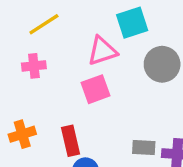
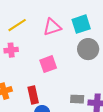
cyan square: (132, 23) -> (81, 24), moved
pink triangle: (102, 51) -> (52, 27), moved

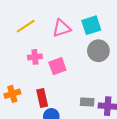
pink cross: (11, 50) -> (35, 57), moved

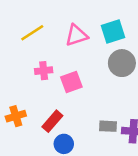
red rectangle: (42, 98) -> (52, 121), turned 54

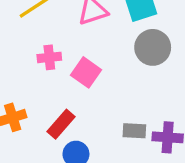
pink square: (71, 82) -> (86, 72), turned -35

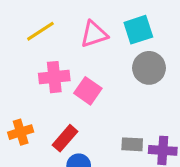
pink cross: (49, 57) -> (54, 77), size x1.4

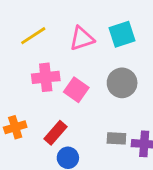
gray circle: (149, 68) -> (122, 83), moved

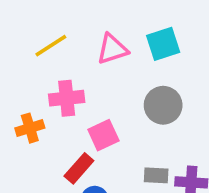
pink square: (76, 90) -> (103, 135), moved, turned 30
orange cross: (15, 127) -> (30, 128), moved

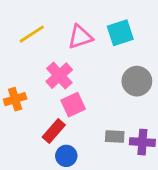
pink cross: (67, 98) -> (59, 76), moved, turned -36
gray circle: (163, 105) -> (137, 81), moved

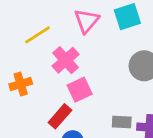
yellow line: (32, 34) -> (37, 35), moved
pink triangle: (80, 37) -> (87, 21), turned -32

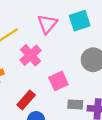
pink square: (80, 90) -> (58, 81), moved

